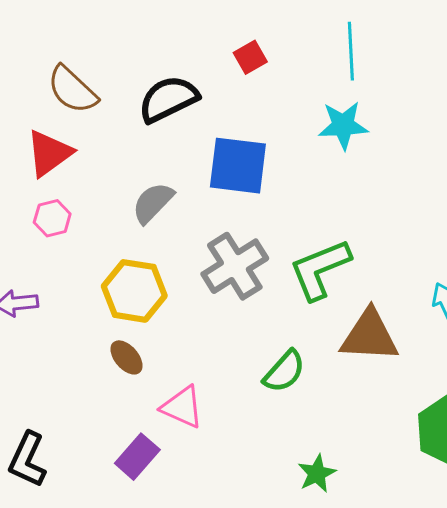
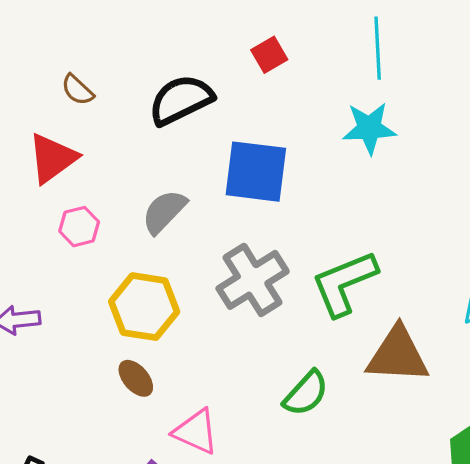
brown semicircle: (72, 90) -> (77, 90), size x0.6
pink hexagon: (52, 218) -> (79, 227), moved

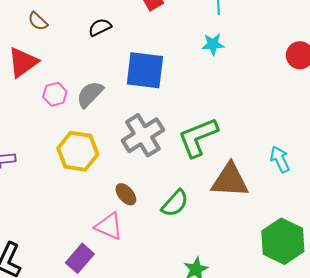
black semicircle: (181, 100) -> (100, 27), size x0.6
cyan star: (369, 128) -> (213, 44), size x0.7
pink hexagon: (79, 227) -> (55, 94), moved
brown ellipse: (136, 378) -> (126, 194), moved

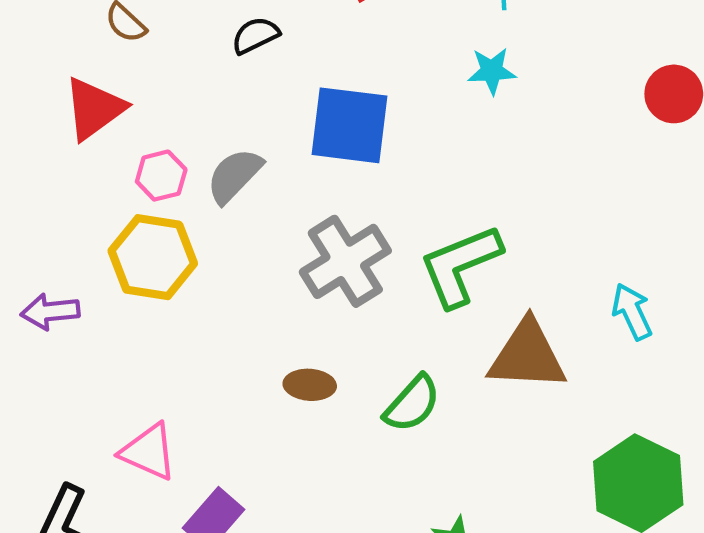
yellow hexagon: (78, 151) -> (153, 257), moved
brown ellipse: (126, 194) -> (310, 385), turned -45
pink triangle: (109, 226) -> (149, 452), moved

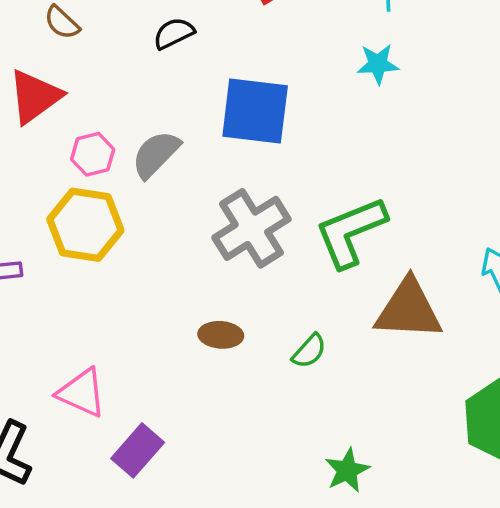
green semicircle: (412, 404) -> (309, 351), size x0.7

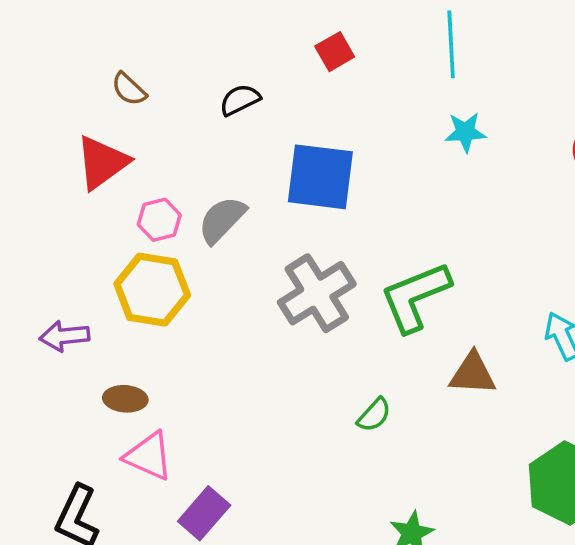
cyan star: (378, 64) -> (465, 132), moved
brown triangle: (409, 310) -> (473, 374), size x0.7
brown ellipse: (221, 335) -> (125, 399), moved

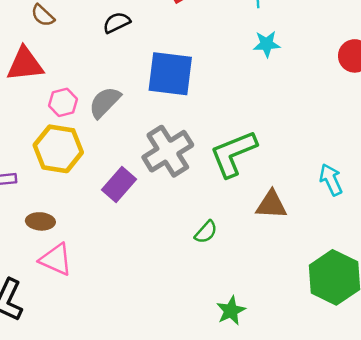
red triangle: (102, 163) -> (25, 64), turned 30
purple rectangle: (204, 513) -> (119, 184), moved

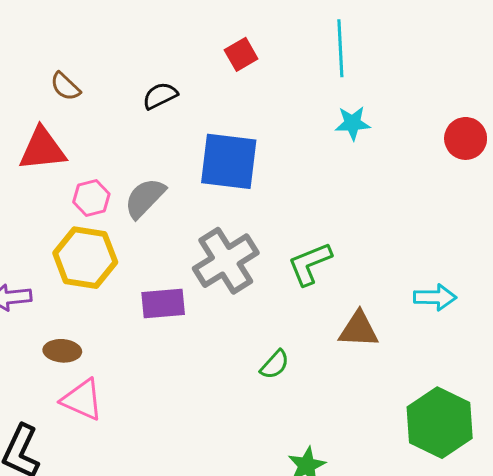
green L-shape: (233, 154) -> (310, 264), size x0.7
cyan arrow: (331, 180) -> (435, 297), turned 116
purple rectangle: (119, 184) -> (163, 303), turned 44

